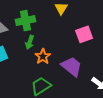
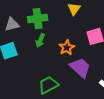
orange star: (43, 56) -> (67, 48), moved

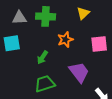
green arrow: (40, 40) -> (42, 57), moved
orange star: (67, 48) -> (65, 40), moved

